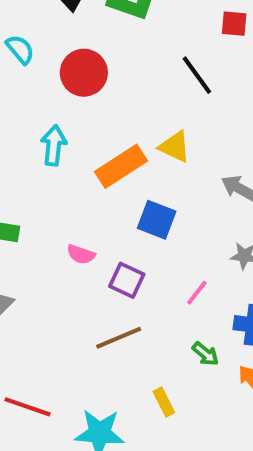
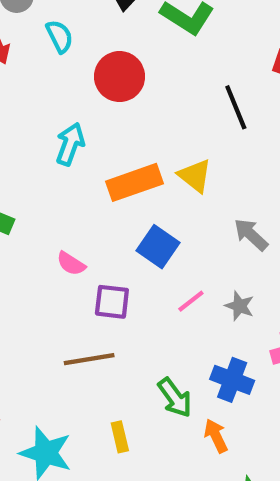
purple square: (127, 280) -> (112, 302), turned -32
pink line: (197, 293) -> (191, 301), moved
green arrow: (205, 354) -> (175, 398), size x1.4

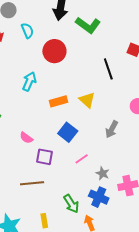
orange rectangle: (135, 182) -> (58, 101), size x0.7
gray arrow: (251, 235) -> (112, 129), turned -108
gray star: (239, 306) -> (103, 173), moved

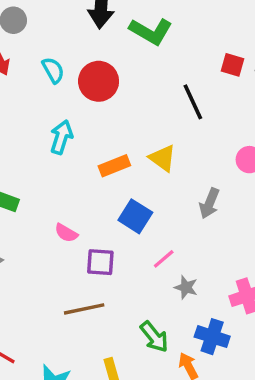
cyan semicircle: (27, 31) -> (53, 70), moved
gray star: (103, 173) -> (186, 287), moved
blue cross: (99, 197) -> (212, 337), moved

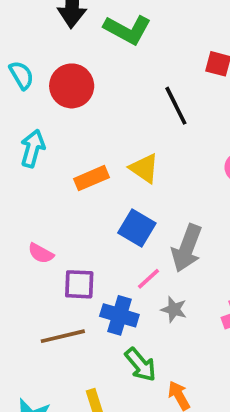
gray arrow: (209, 203) -> (187, 248), moved, size x1.4
blue square: (135, 216) -> (137, 228), moved
blue cross: (212, 337) -> (119, 315), moved

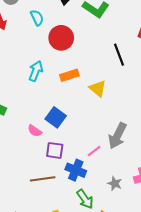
cyan semicircle: (21, 75) -> (37, 18), moved
orange rectangle: (92, 178) -> (69, 75), moved
blue square: (137, 228) -> (56, 117), moved
gray star: (174, 309) -> (115, 184), moved

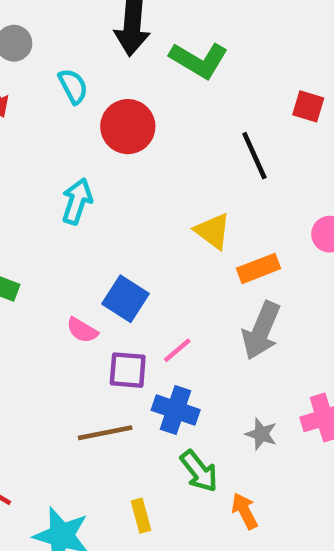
orange rectangle: (69, 75) -> (258, 268), moved
pink line: (94, 151) -> (177, 350), moved

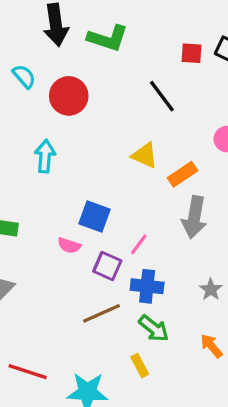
purple square: (128, 370) -> (107, 266), turned 32
gray star: (261, 434) -> (211, 289), turned 30
green arrow: (199, 471) -> (154, 328), moved

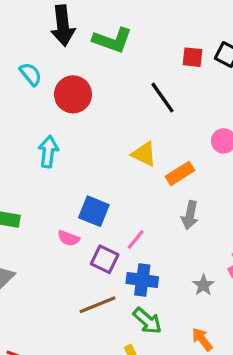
gray arrow: (194, 217) -> (190, 215), size x0.7

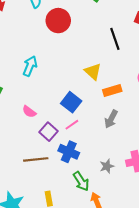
cyan arrow: (48, 152) -> (30, 66), moved
blue square: (94, 211) -> (71, 102), moved
green arrow: (147, 321) -> (81, 181), moved

